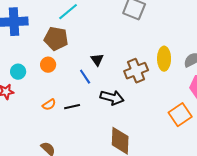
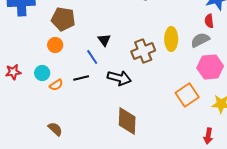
cyan circle: (18, 72) -> (42, 73), moved
black line: (72, 107) -> (81, 78), moved

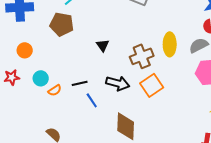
orange circle: (55, 45) -> (25, 50), moved
blue line: (92, 57) -> (92, 100), moved
orange square: (187, 95) -> (152, 85), moved

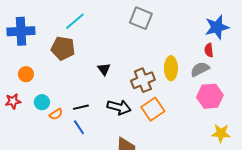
blue line: (92, 100) -> (79, 127), moved

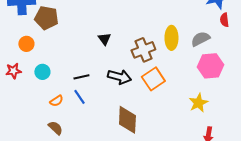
brown pentagon: (63, 48) -> (46, 18), moved
red semicircle: (209, 50) -> (224, 20), moved
orange semicircle: (56, 114) -> (56, 101), moved
yellow star: (221, 133) -> (198, 103), moved, turned -30

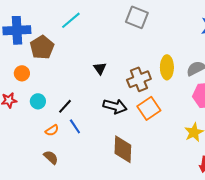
brown pentagon: (46, 18) -> (42, 47), turned 30
black line: (81, 77) -> (65, 106), moved, turned -35

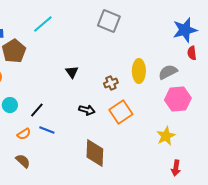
brown cross: (139, 79) -> (111, 83), size x0.6
black arrow: (115, 106) -> (87, 110), size x0.7
blue line: (75, 126) -> (47, 130), turned -35

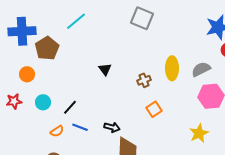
black arrow: (87, 110) -> (112, 127), moved
orange square: (121, 112) -> (154, 109), size x0.7

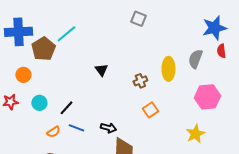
gray square: (142, 18) -> (138, 19), size x0.7
cyan line: (76, 21) -> (66, 34), moved
gray semicircle: (201, 69) -> (195, 59), moved, turned -42

